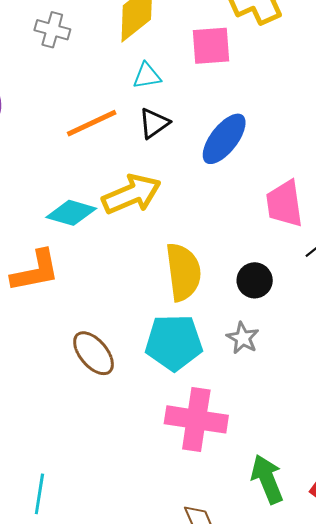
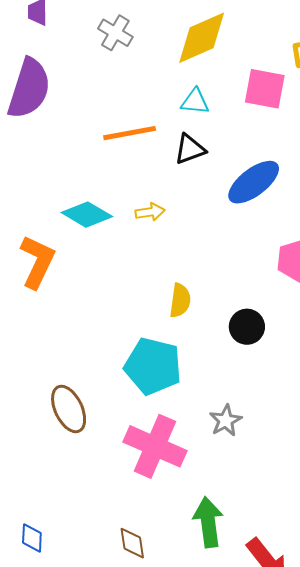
yellow arrow: (132, 194) -> (150, 212), size x0.5
orange L-shape: (35, 271) -> (37, 262), turned -68
yellow semicircle: (183, 272) -> (180, 300), size x0.6
gray star: (243, 338) -> (226, 421), moved
brown ellipse: (94, 353) -> (69, 409), moved

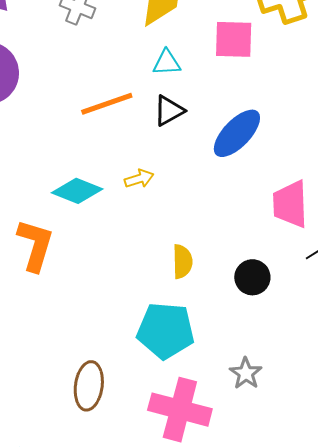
brown ellipse: (69, 409) -> (89, 386), turned 42

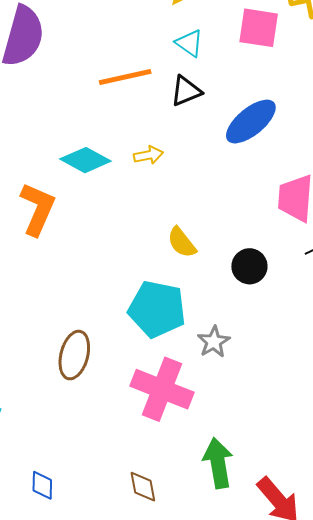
cyan triangle: (167, 63) -> (189, 43), turned 32
yellow semicircle: (182, 262) -> (182, 242), turned 136
gray star: (246, 373) -> (214, 342), moved

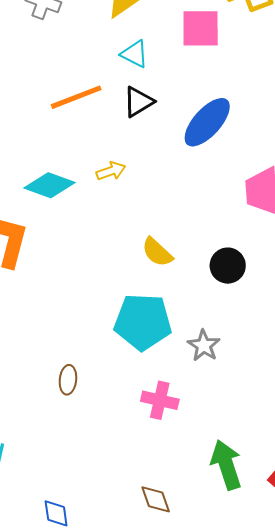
brown ellipse: (74, 355) -> (68, 380), size x0.6
pink cross: (162, 389) -> (160, 400), size x0.6

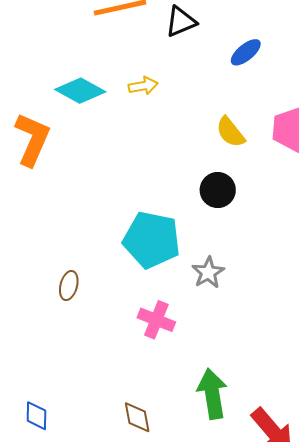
blue ellipse: (207, 122) -> (246, 52), size x0.6
yellow semicircle: (157, 252) -> (230, 132), moved
black circle: (228, 266) -> (218, 190), moved

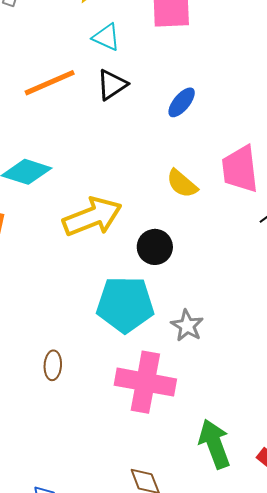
yellow arrow: (143, 86) -> (92, 217), moved, size x2.0
black circle: (218, 190) -> (155, 247), moved
pink cross: (156, 320) -> (145, 382), size x1.6

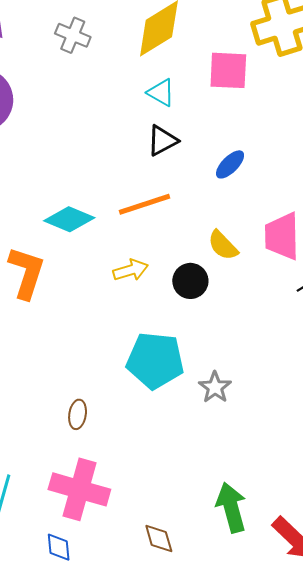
orange line: (50, 83) -> (144, 204), moved
yellow arrow: (92, 217) -> (131, 270), size x0.6
black circle: (155, 247) -> (190, 281), moved
pink cross: (145, 382) -> (79, 489), moved

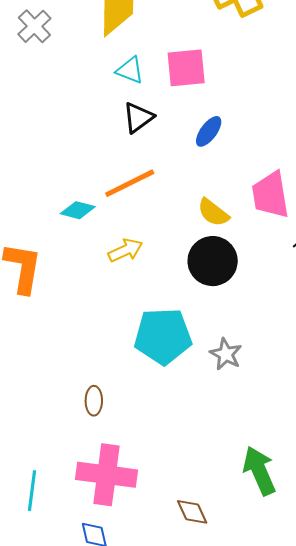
gray cross: (73, 35) -> (34, 26), turned 32
pink square: (228, 70) -> (186, 68), moved
cyan diamond: (69, 219) -> (78, 210), moved, size x0.7
black circle: (190, 281) -> (213, 261), moved, size x1.4

